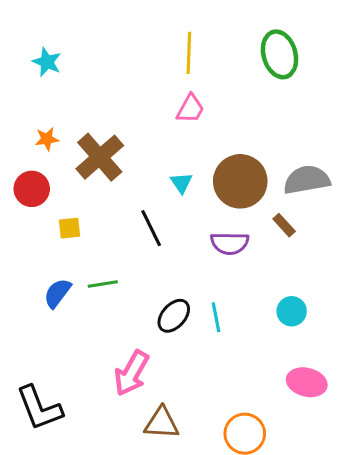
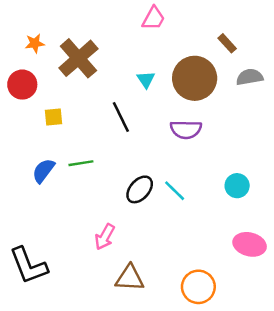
gray semicircle: (307, 180) -> (250, 77), size x0.7
brown rectangle: (284, 225) -> (227, 43), moved
cyan line: (216, 317) -> (175, 191), turned -35
pink arrow: (131, 373) -> (105, 237), size x0.7

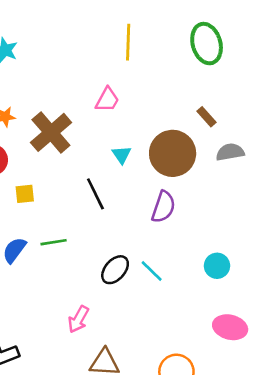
pink trapezoid: (153, 18) -> (107, 100), moved
purple semicircle: (186, 129) -> (163, 207), turned -72

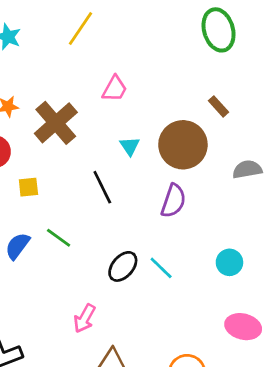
yellow line: (128, 42) -> (80, 29), moved, turned 32
gray semicircle: (230, 152) -> (247, 169), moved
green line: (54, 242) -> (59, 238), turned 45

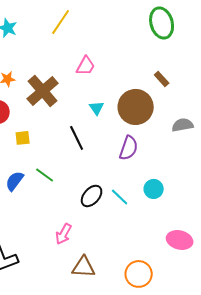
cyan circle: (229, 262) -> (154, 189), moved

